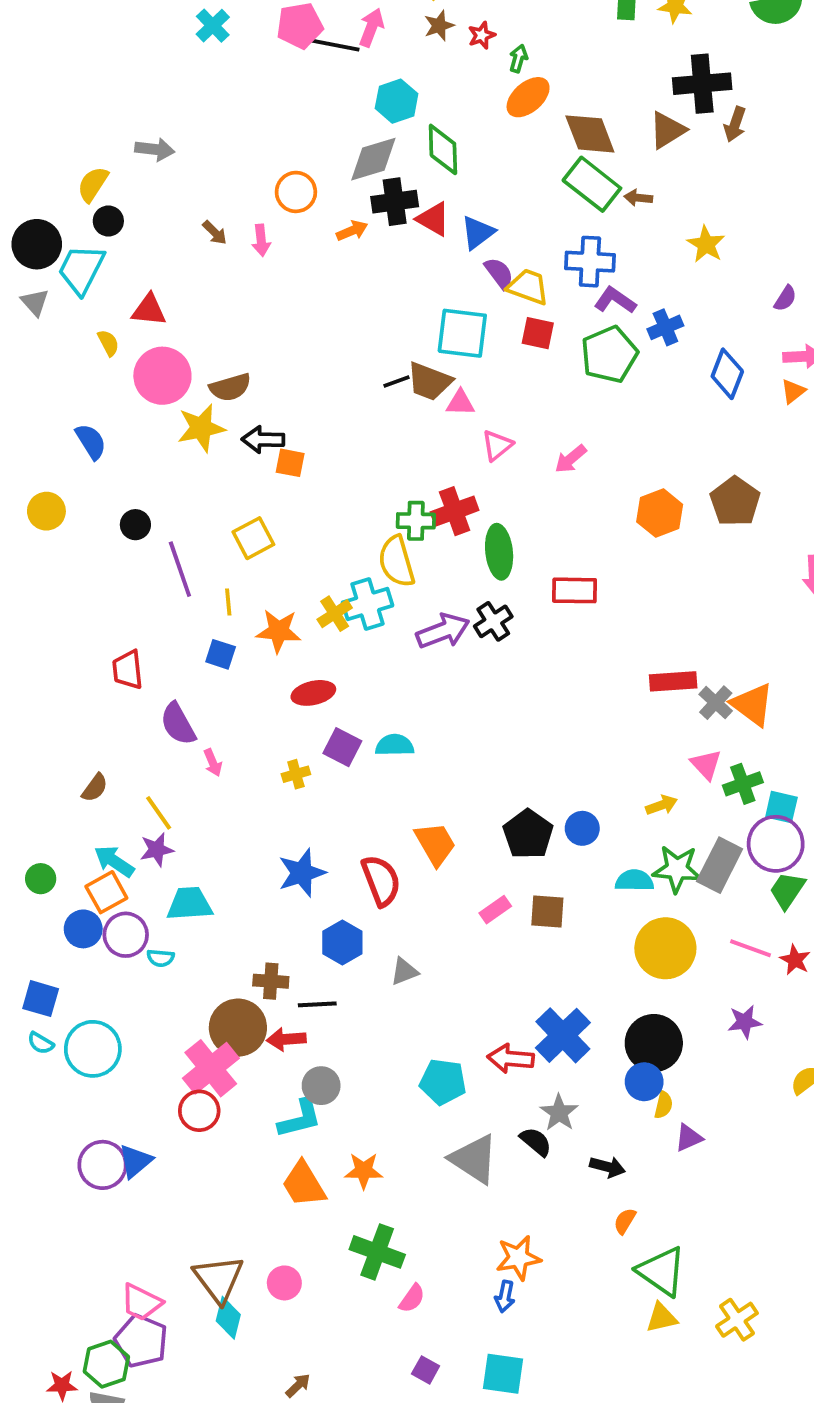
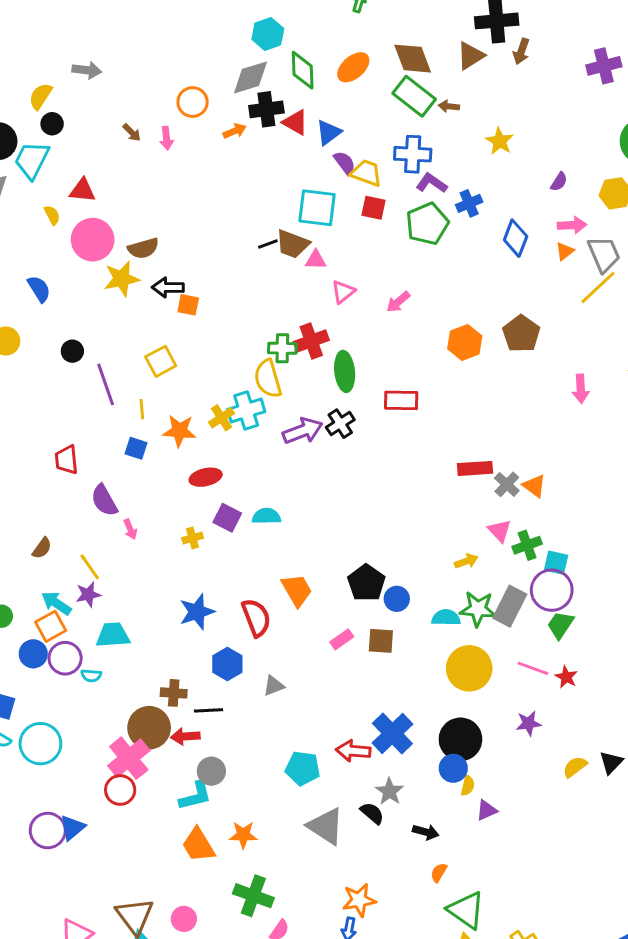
orange ellipse: (528, 97) -> (353, 67), moved
orange triangle: (752, 705) -> (534, 486), size x0.7
blue circle: (582, 828) -> (397, 599), moved

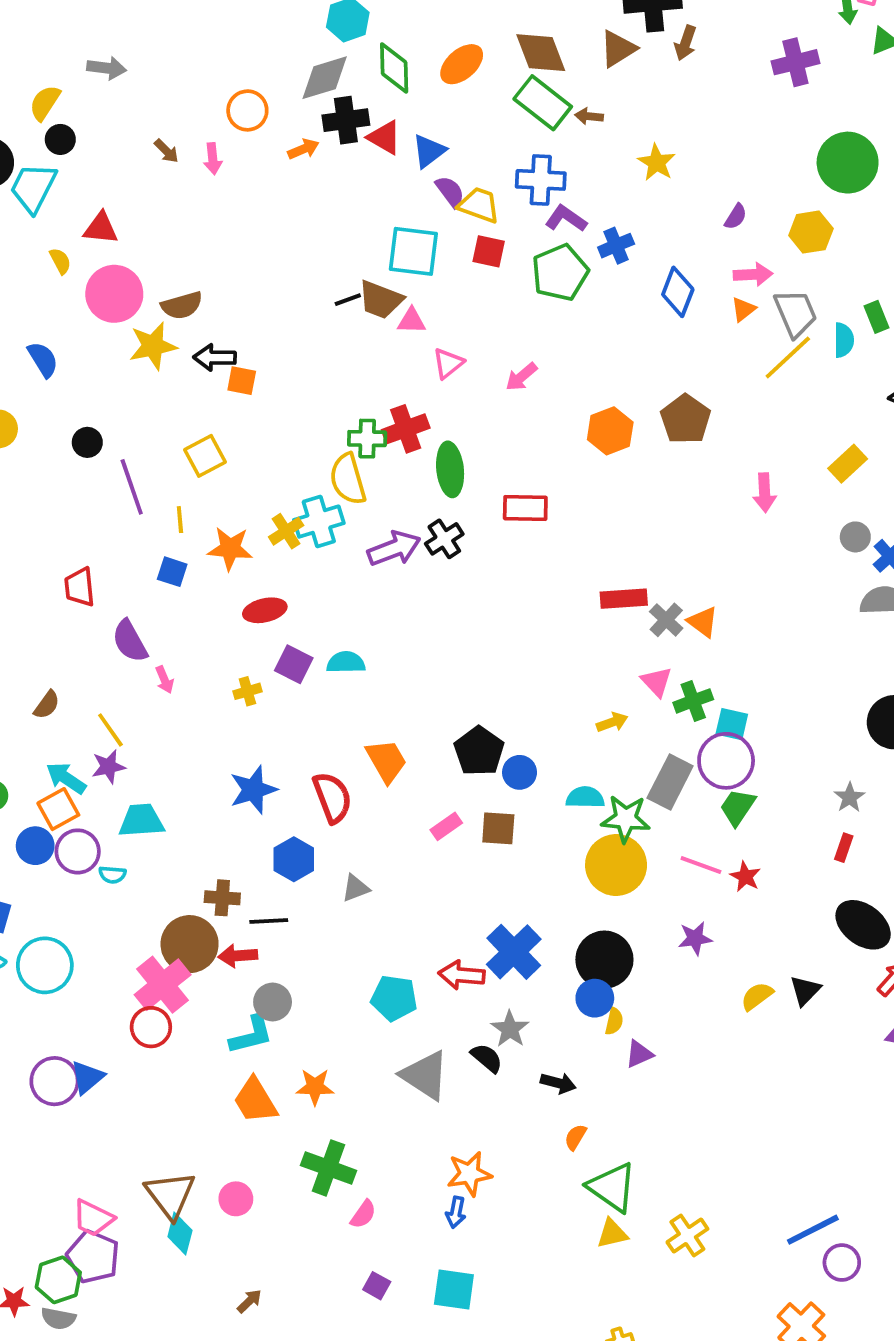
green star: (478, 609) -> (626, 819), moved

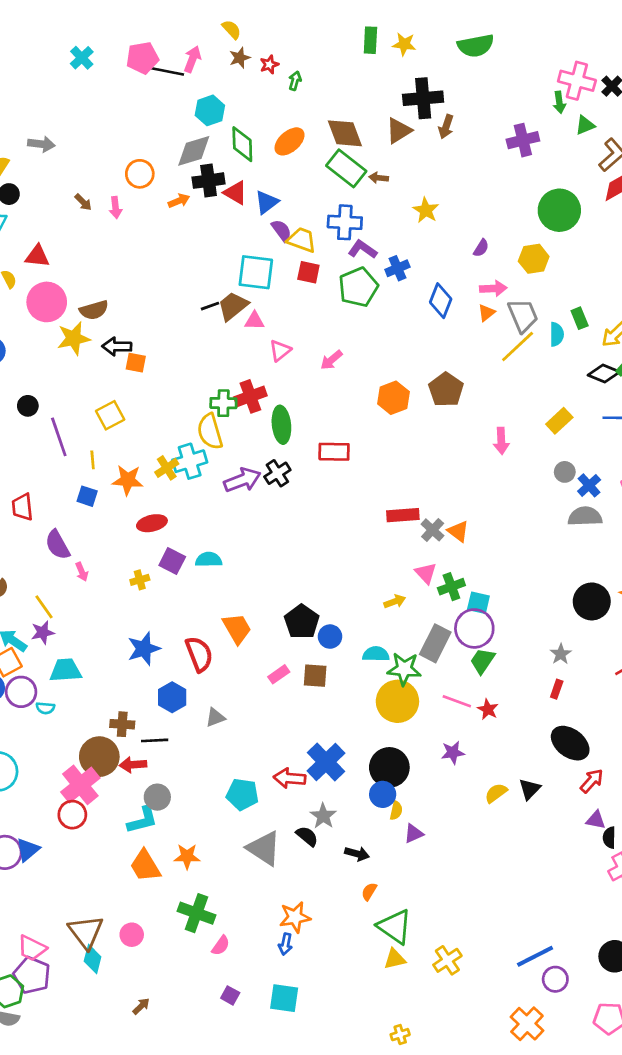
brown trapezoid: (381, 300) -> (233, 306), turned 120

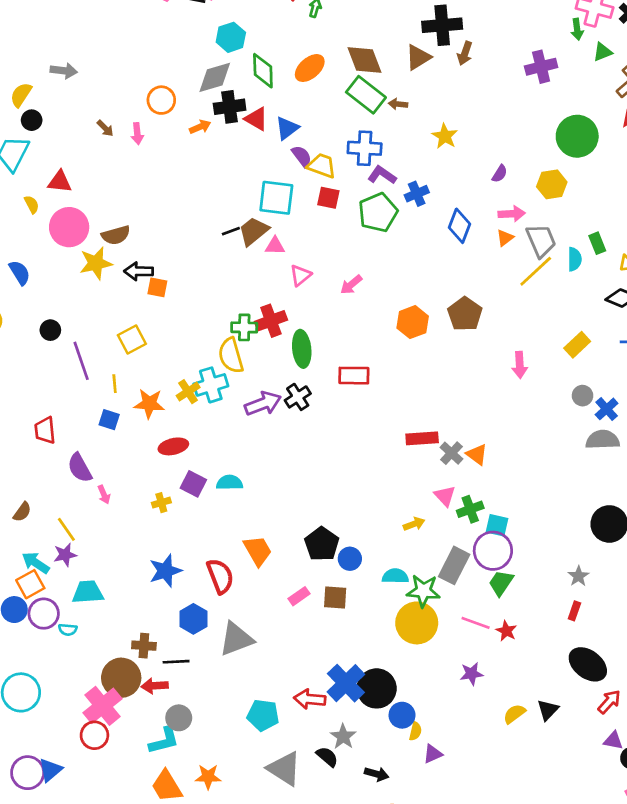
gray triangle: (215, 717) -> (236, 639), size x1.8
black circle: (389, 767) -> (377, 688), moved

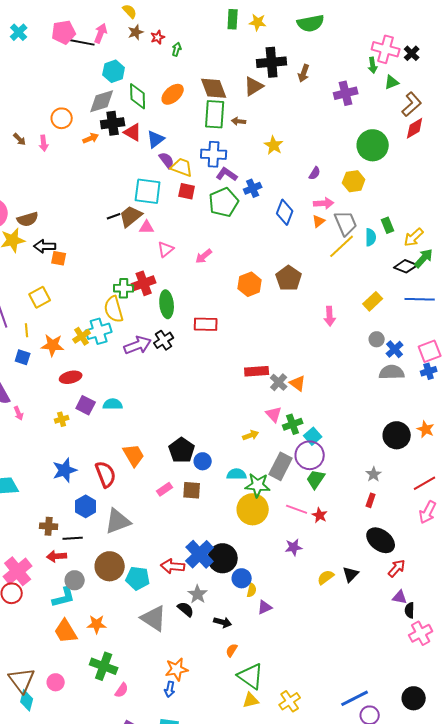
brown arrow: (465, 53) -> (304, 73), moved
green rectangle: (366, 95) -> (215, 114), turned 56
cyan square: (497, 525) -> (313, 436), turned 36
brown circle: (121, 678) -> (110, 566), moved

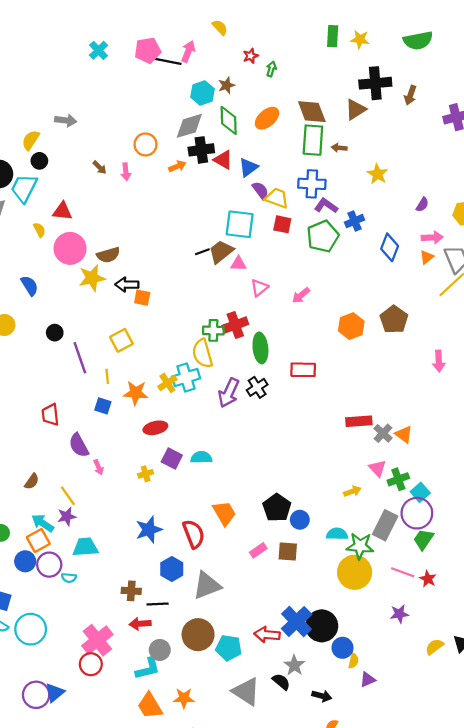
brown star: (136, 32) -> (226, 85), moved
purple arrow: (138, 345) -> (229, 393), turned 136

